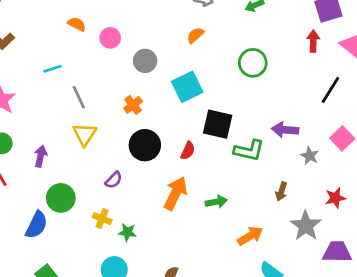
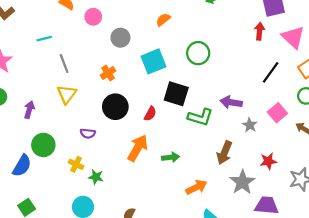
green circle: (253, 63) -> (198, 53), moved
purple semicircle: (114, 180) -> (88, 133), turned 48
brown arrow: (281, 192) -> (224, 153), size x1.5

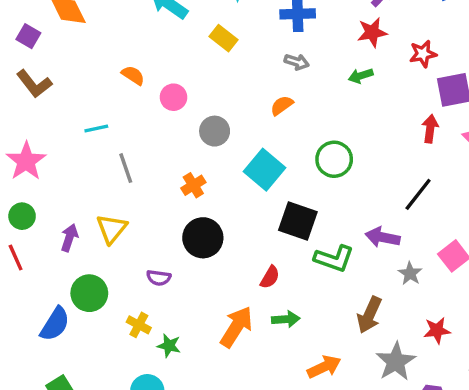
cyan square: (153, 61) -> (264, 170), turned -30
black line: (271, 72) -> (418, 194), moved
yellow triangle: (67, 94) -> (112, 229), moved
red semicircle: (150, 114) -> (270, 277), moved
orange arrow: (138, 148) -> (236, 327), moved

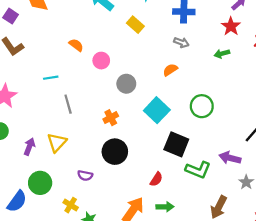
red star: (372, 32) -> (231, 26), turned -30

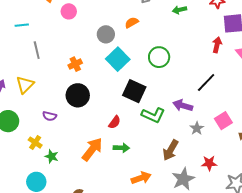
gray circle: (126, 84) -> (106, 34), moved

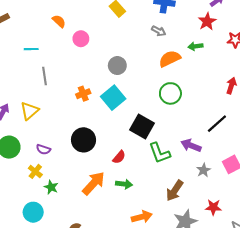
orange semicircle: (132, 23) -> (170, 59), moved, size x1.5
cyan square: (118, 59) -> (113, 98), moved
black circle: (78, 95) -> (83, 140), moved
green L-shape: (153, 115) -> (160, 153), turned 40
purple semicircle: (50, 116) -> (43, 149), moved

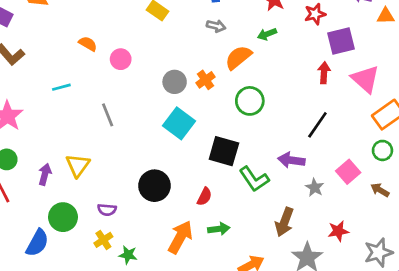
gray line: (45, 76) -> (108, 115), moved
orange cross: (83, 94) -> (206, 80), moved
yellow cross: (35, 171) -> (103, 240), turned 32

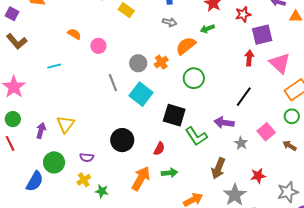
gray line: (108, 115) -> (113, 83), moved

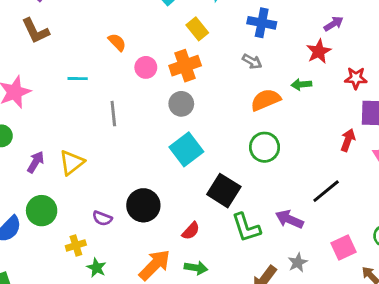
orange cross: (161, 62) -> (185, 66), moved, size x1.5
gray circle: (138, 63) -> (181, 104), moved
gray line: (113, 83) -> (113, 114), moved
gray star: (241, 143) -> (298, 263), moved
purple semicircle: (87, 157) -> (102, 218), moved

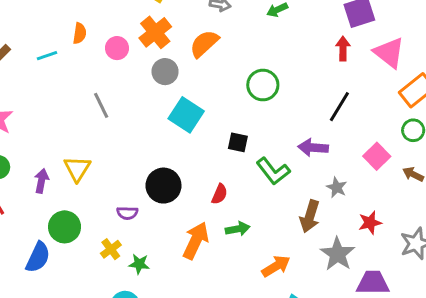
orange semicircle: (117, 42) -> (80, 33), turned 72
cyan line: (78, 79) -> (47, 56), moved
orange semicircle: (266, 100) -> (204, 44), moved
black square: (224, 191) -> (238, 142), size x0.6

